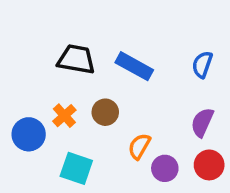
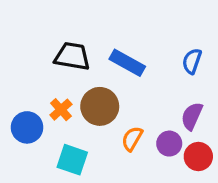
brown circle: (105, 112) -> (100, 106), size x1.5
purple circle: (165, 168) -> (169, 144), moved

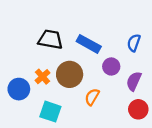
purple circle: (169, 144) -> (111, 66), moved

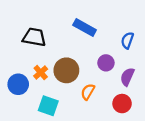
black trapezoid: (50, 39) -> (34, 37), moved
blue rectangle: (89, 44) -> (85, 28), moved
red circle: (138, 109) -> (122, 104), moved

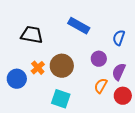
orange semicircle: (88, 92) -> (101, 86), moved
red circle: (122, 104) -> (123, 96), moved
cyan square: (48, 106) -> (61, 99), moved

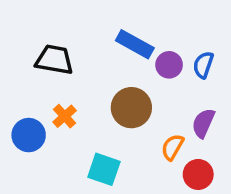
purple circle: (99, 59) -> (169, 65), moved
brown circle: (62, 66) -> (131, 108), moved
red circle: (123, 96) -> (198, 174), moved

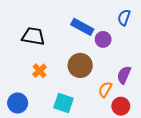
blue semicircle: (203, 65) -> (124, 18), moved
blue circle: (29, 135) -> (18, 103), moved

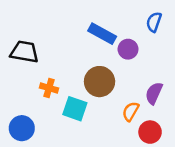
black trapezoid: (33, 36) -> (24, 52), moved
orange cross: (40, 71) -> (49, 88), turned -32
cyan square: (63, 103) -> (75, 109), moved

